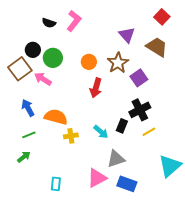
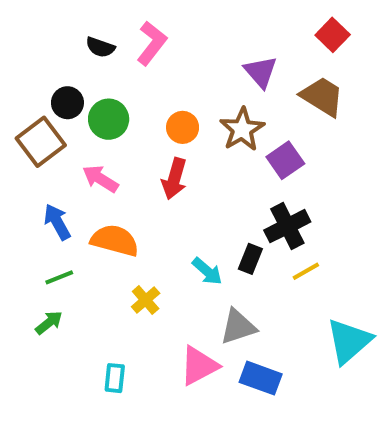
pink arrow: (43, 79) -> (100, 179), moved
red arrow: (96, 88) -> (174, 179), moved
yellow cross: (71, 136) -> (146, 300), moved, turned -32

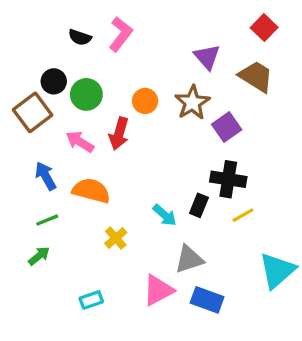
red arrow: (174, 179) -> (119, 134), moved
black cross: (287, 226) -> (228, 179), turned 36
cyan rectangle: (115, 378) -> (91, 300), turned 65

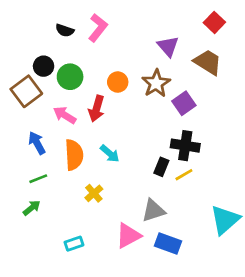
orange semicircle: (91, 191) -> (74, 155), turned 72
cyan arrow: (165, 215) -> (110, 154), moved
yellow line: (243, 215) -> (184, 175), moved

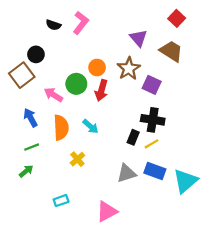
green circle: (70, 77) -> (76, 84), moved
purple square: (184, 103) -> (152, 85), turned -30
red arrow: (97, 109) -> (101, 90), moved
pink triangle: (128, 236) -> (107, 211), moved
blue rectangle: (168, 244) -> (155, 171), moved

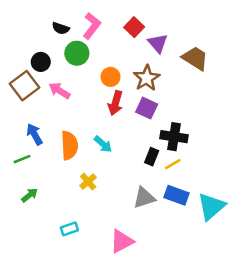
red square: (177, 18) -> (134, 27), moved
green circle: (76, 84) -> (77, 53), moved
purple square: (152, 85) -> (147, 108), moved
pink arrow: (53, 95) -> (59, 91), moved
green line: (32, 147) -> (22, 159), moved

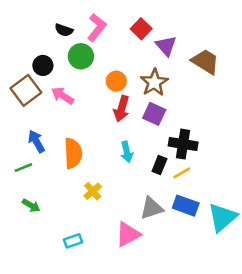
cyan arrow: (103, 144) -> (127, 152), moved, turned 36
green arrow: (30, 195) -> (31, 206), turned 70
pink triangle: (122, 241) -> (128, 234), moved

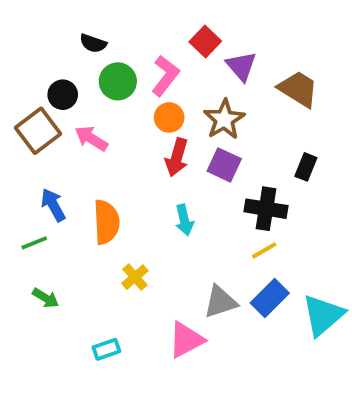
pink L-shape: (97, 27) -> (165, 76), moved
black rectangle: (159, 165) -> (306, 167), moved
blue rectangle: (186, 206) -> (270, 298), turned -65

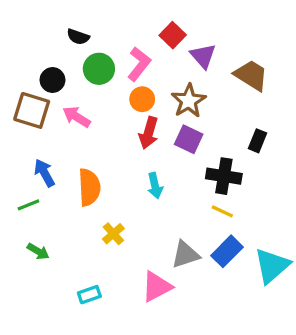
brown square: (38, 131) -> (32, 110), turned -36
yellow line: (264, 250) -> (222, 211), turned 55

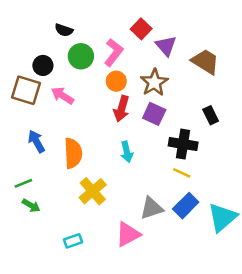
black rectangle: (258, 141) -> (211, 115), turned -48
green line: (28, 205) -> (23, 183), moved
yellow cross: (113, 234) -> (93, 191), size x1.5

